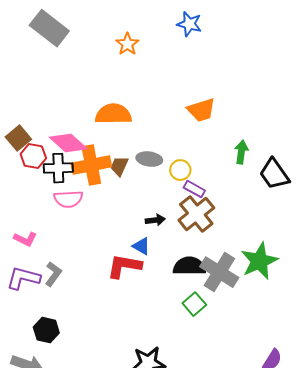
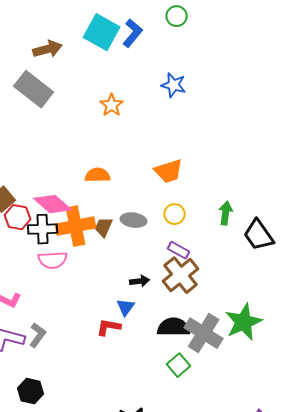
orange trapezoid: (201, 110) -> (169, 171), moved
orange semicircle: (113, 114) -> (98, 175), size x0.7
yellow circle: (180, 170) -> (175, 214), moved
blue triangle: (141, 246) -> (126, 307), turned 36
red L-shape: (124, 266) -> (109, 327), size x0.7

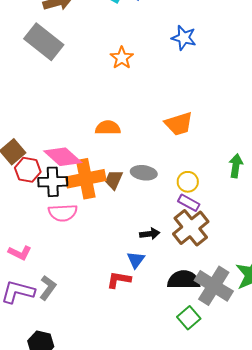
yellow circle: (175, 214) -> (188, 182), moved

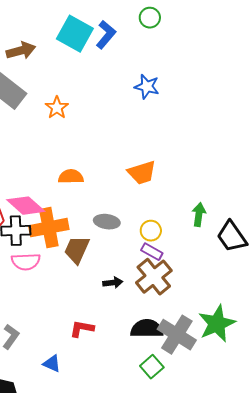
orange star: (122, 58) -> (57, 108), moved
brown trapezoid: (114, 180) -> (77, 250), moved, size x1.4
blue triangle: (136, 260) -> (52, 364), moved, turned -42

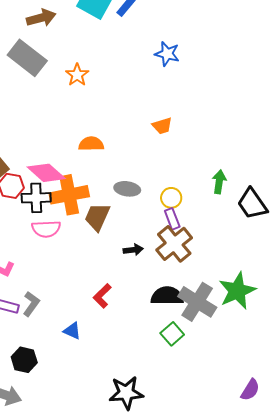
orange trapezoid: (142, 173) -> (162, 126), moved, size x0.7
purple rectangle: (152, 252) -> (172, 219), turned 40
red L-shape: (82, 329) -> (102, 296), turned -55

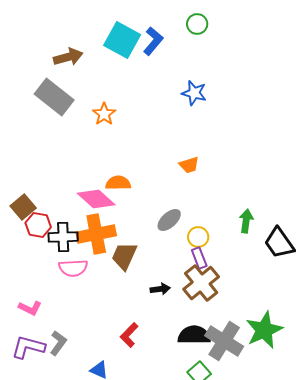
pink diamond: (46, 173) -> (96, 199), moved
gray ellipse: (127, 189) -> (169, 220), moved, turned -50

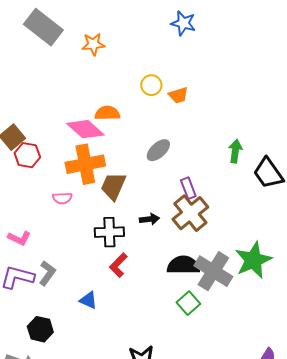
orange star: (104, 114) -> (93, 44), turned 30
black cross: (63, 237) -> (109, 232), moved
yellow circle: (198, 237) -> (151, 85), moved
pink semicircle: (73, 268) -> (62, 198), size x0.7

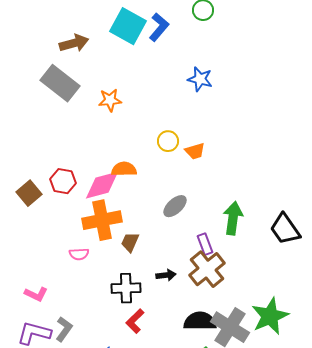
pink diamond: (85, 129) -> (102, 185), turned -57
green arrow: (235, 151) -> (233, 218), moved, size x1.4
red hexagon: (27, 155) -> (63, 181), moved
brown trapezoid: (113, 186) -> (130, 242), size x0.7

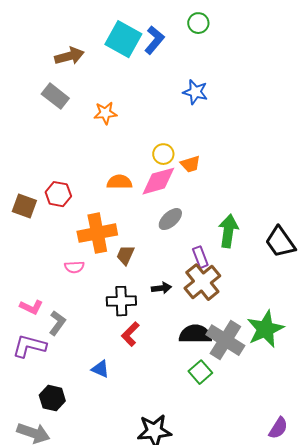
gray rectangle: (60, 83) -> (55, 96), size x0.7
pink diamond: (102, 185) -> (158, 181), moved
brown square: (29, 193) -> (24, 206), turned -30
gray L-shape: (64, 329) -> (57, 323), moved

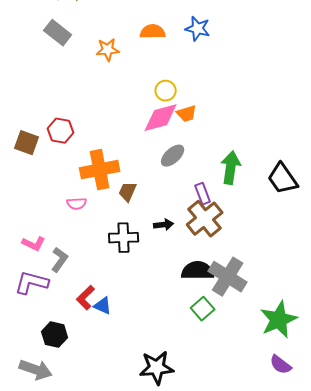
orange trapezoid: (190, 164) -> (187, 114), moved
orange semicircle: (119, 182) -> (153, 32), moved
green star: (265, 329) -> (279, 320), moved
red L-shape: (130, 334) -> (86, 298), moved
purple semicircle: (278, 428) -> (281, 365), turned 95

